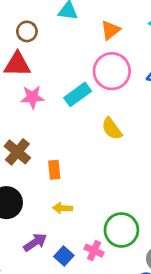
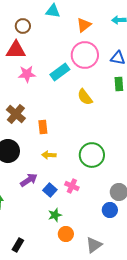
green circle: (121, 230) -> (92, 155), moved

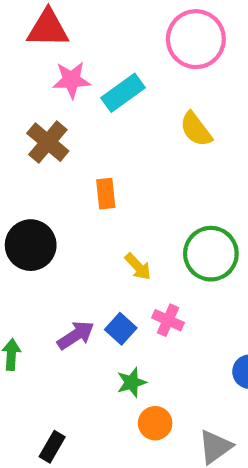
cyan rectangle: (60, 72) -> (123, 93), moved
brown cross: (16, 114) -> (48, 142), moved
yellow arrow: (49, 155) -> (138, 267), moved, turned -136
purple arrow: (29, 180) -> (76, 335), moved

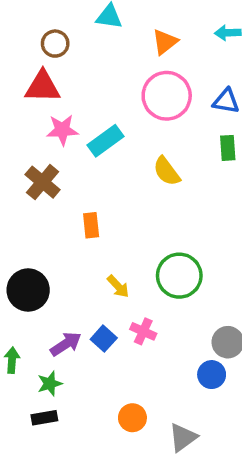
black circle: (31, 245) -> (28, 290), moved
green star: (132, 382) -> (50, 384), moved
black rectangle: (52, 447) -> (44, 418), moved, turned 50

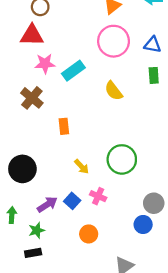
orange circle: (132, 418) -> (89, 234), moved

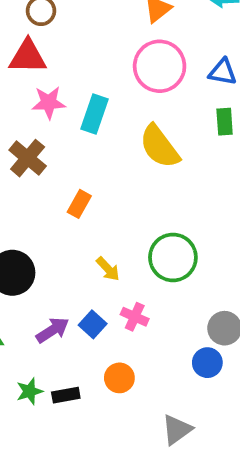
cyan rectangle: (73, 71) -> (95, 114), turned -35
yellow semicircle: (114, 91) -> (160, 147), size x1.4
orange rectangle: (64, 126) -> (79, 204), turned 35
green star: (37, 230) -> (30, 391), moved
black rectangle: (33, 253) -> (66, 395), moved

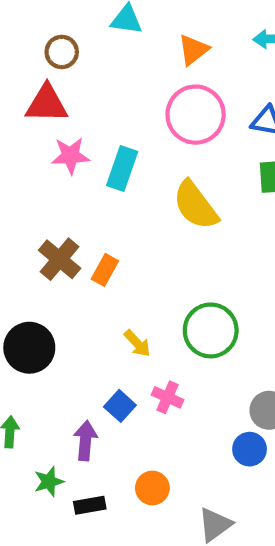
brown cross: (28, 158) -> (60, 259), moved
purple arrow: (52, 330) -> (85, 441), moved, turned -52
orange circle: (119, 378) -> (152, 488), moved
black rectangle: (66, 395) -> (90, 505), moved

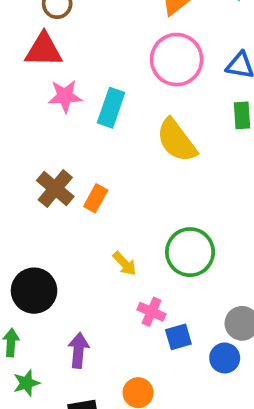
black circle: (29, 348) -> (34, 291), moved
blue square: (120, 406) -> (178, 337), moved, turned 32
green star: (49, 482) -> (26, 383), moved

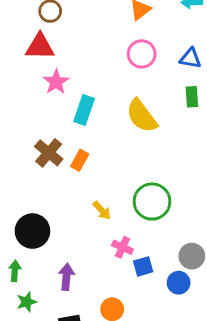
pink circle: (177, 60) -> (142, 54), size x0.7
pink star: (65, 96) -> (56, 82), turned -30
cyan rectangle: (111, 108) -> (84, 110), moved

